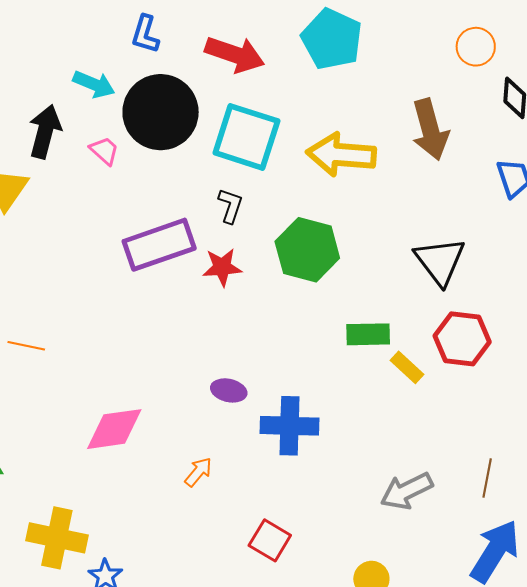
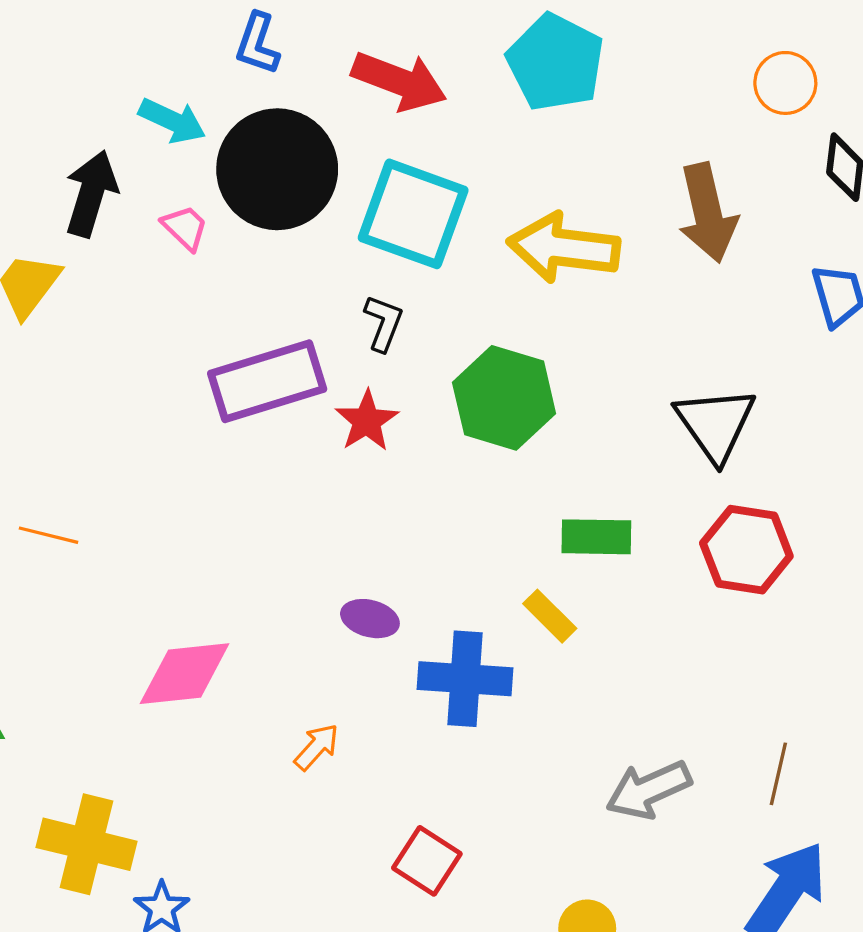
red star: (222, 267) -> (367, 421), turned -30
yellow rectangle: (407, 367) -> (550, 616), moved

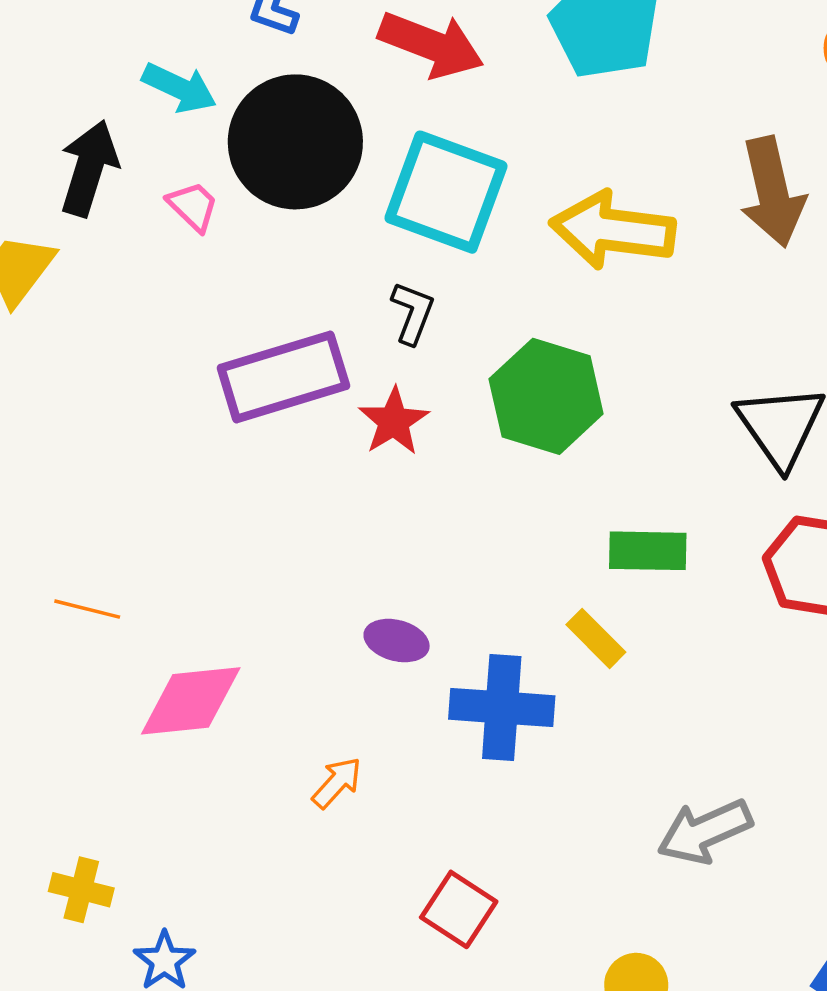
orange line: (49, 535) -> (87, 609), moved
yellow cross: (86, 844) -> (81, 890), size x0.6

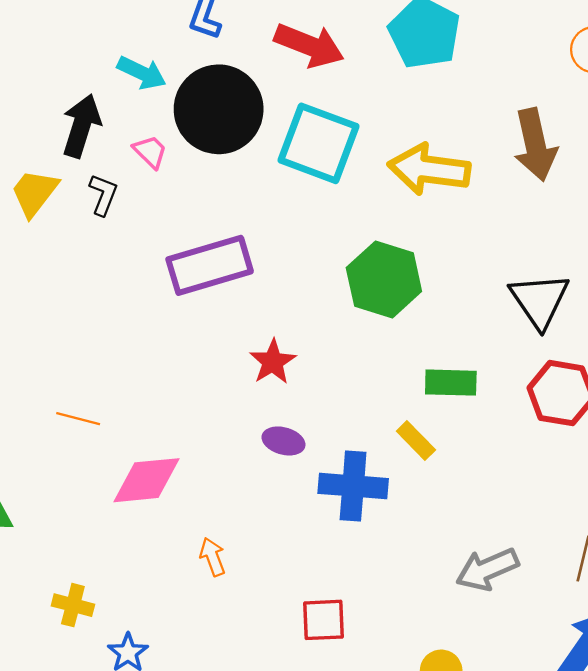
black L-shape: (413, 313) -> (103, 195), moved
red star: (394, 421) -> (273, 362), moved
orange arrow: (337, 783) -> (213, 557), moved, turned -63
red square: (459, 909) -> (324, 620), turned -36

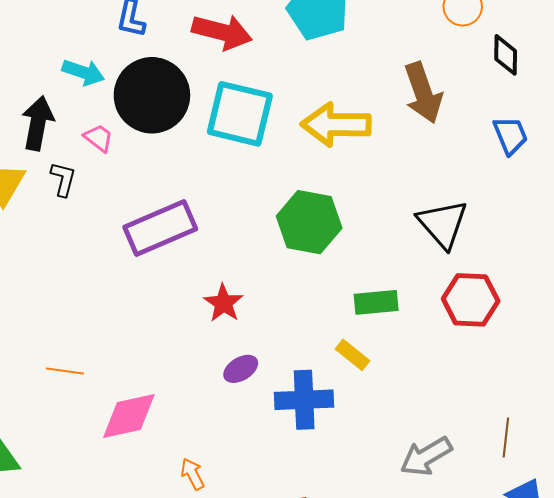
purple ellipse: (283, 441) -> (241, 369), turned -40

